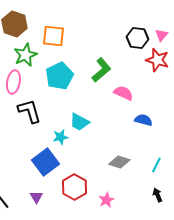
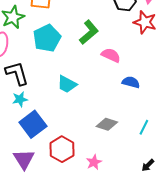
cyan star: (60, 137) -> (20, 99), moved
black arrow: (157, 195) -> (148, 165), moved, turned -112
purple triangle: (36, 197) -> (24, 159), size x1.6

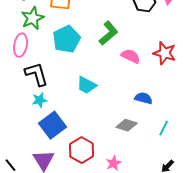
red star: (145, 22) -> (165, 53), moved
blue semicircle: (131, 82) -> (144, 98), moved

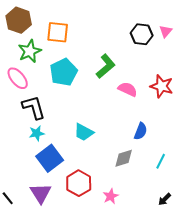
pink ellipse: (21, 45) -> (18, 78), turned -50
cyan trapezoid: (87, 85) -> (84, 132), moved
blue semicircle: (144, 98) -> (141, 131), turned 96
gray diamond: (127, 125) -> (124, 158), turned -35

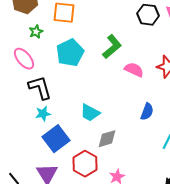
green star: (30, 51) -> (36, 32), size x0.6
gray diamond: (124, 158) -> (107, 139), moved

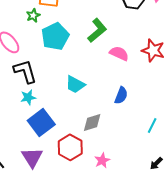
green star: (36, 32) -> (33, 15), moved
blue semicircle: (147, 112) -> (121, 95), moved
cyan trapezoid: (90, 113) -> (75, 84), moved

